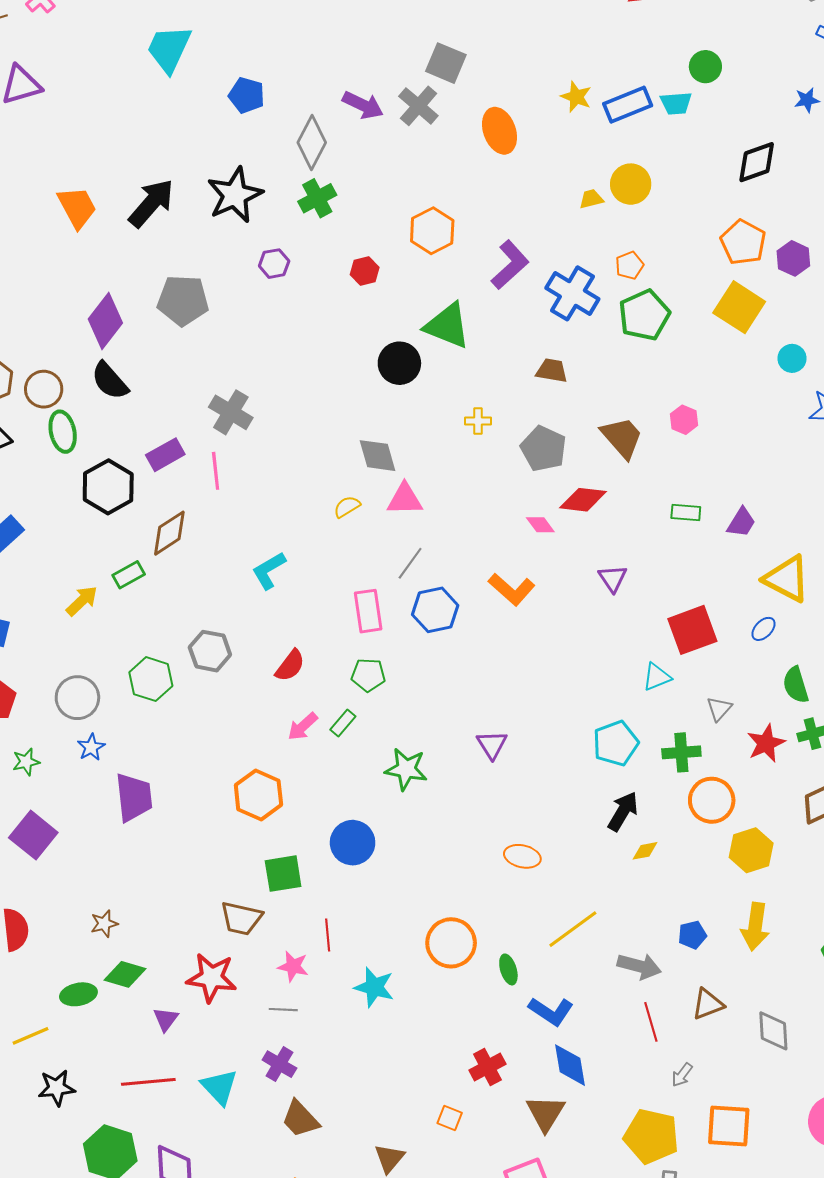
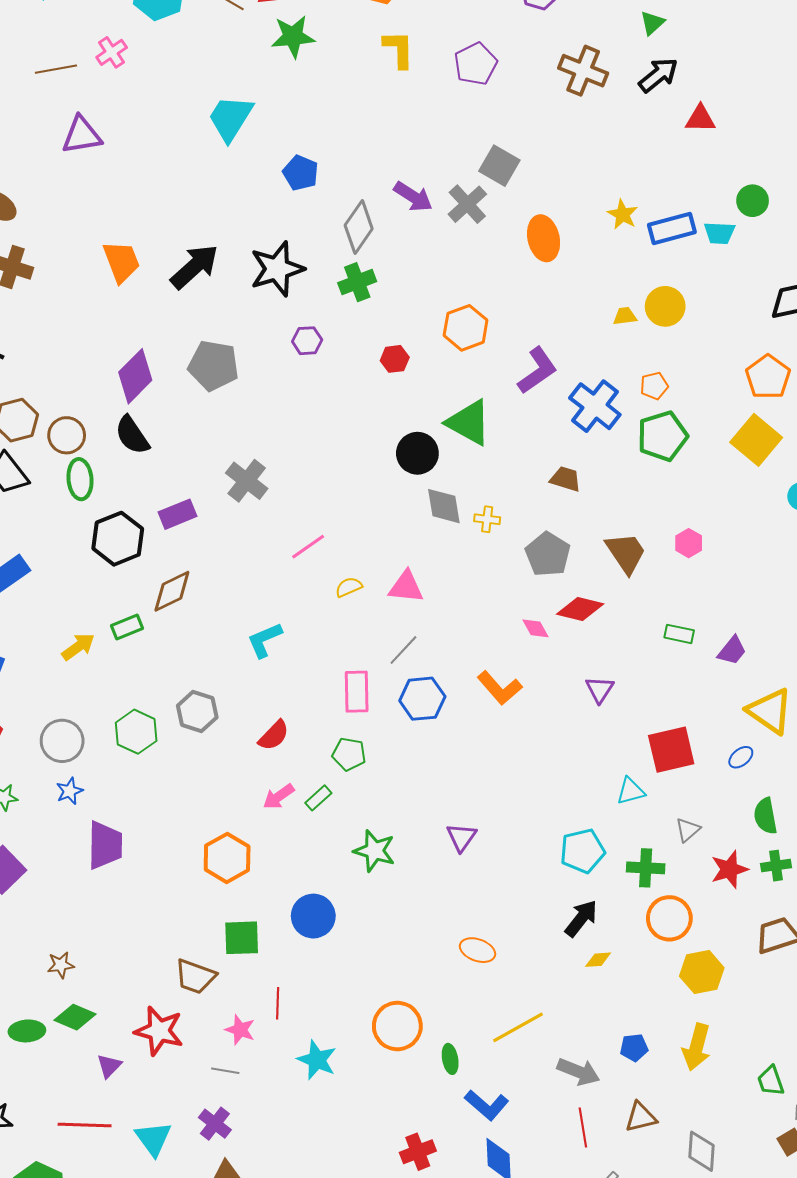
gray diamond: (378, 456) -> (444, 506), moved
pink line: (216, 471) -> (308, 547), moved, turned 54

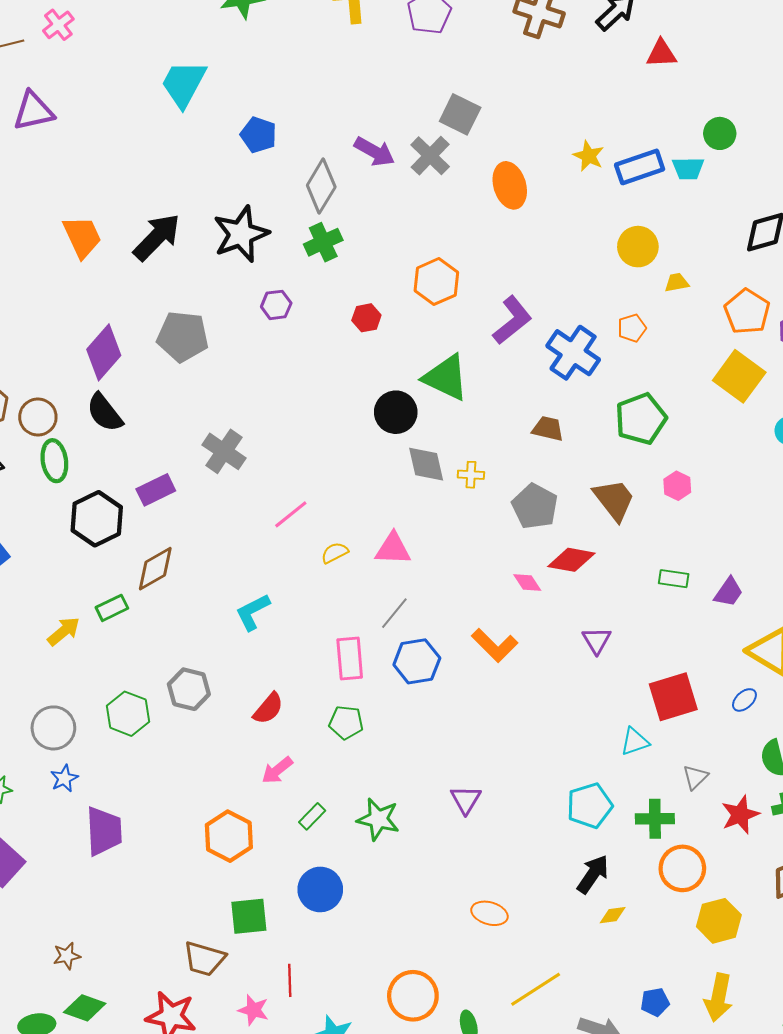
yellow trapezoid: (625, 316) -> (677, 283), moved
green pentagon: (663, 436) -> (641, 419), moved
green rectangle: (318, 798) -> (312, 816), moved

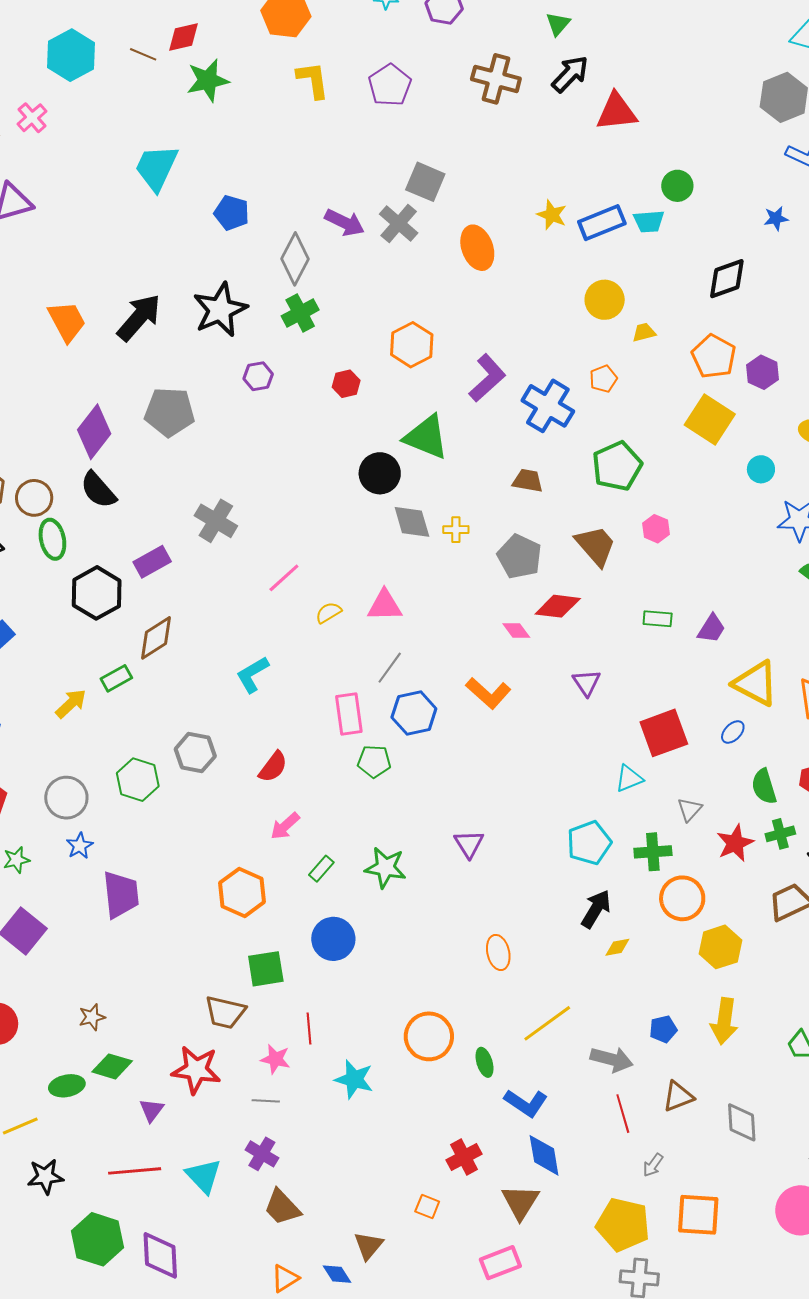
red triangle: (661, 54) -> (617, 112), size x1.4
green pentagon: (346, 722) -> (374, 761), moved
orange ellipse: (489, 913) -> (498, 952), turned 64

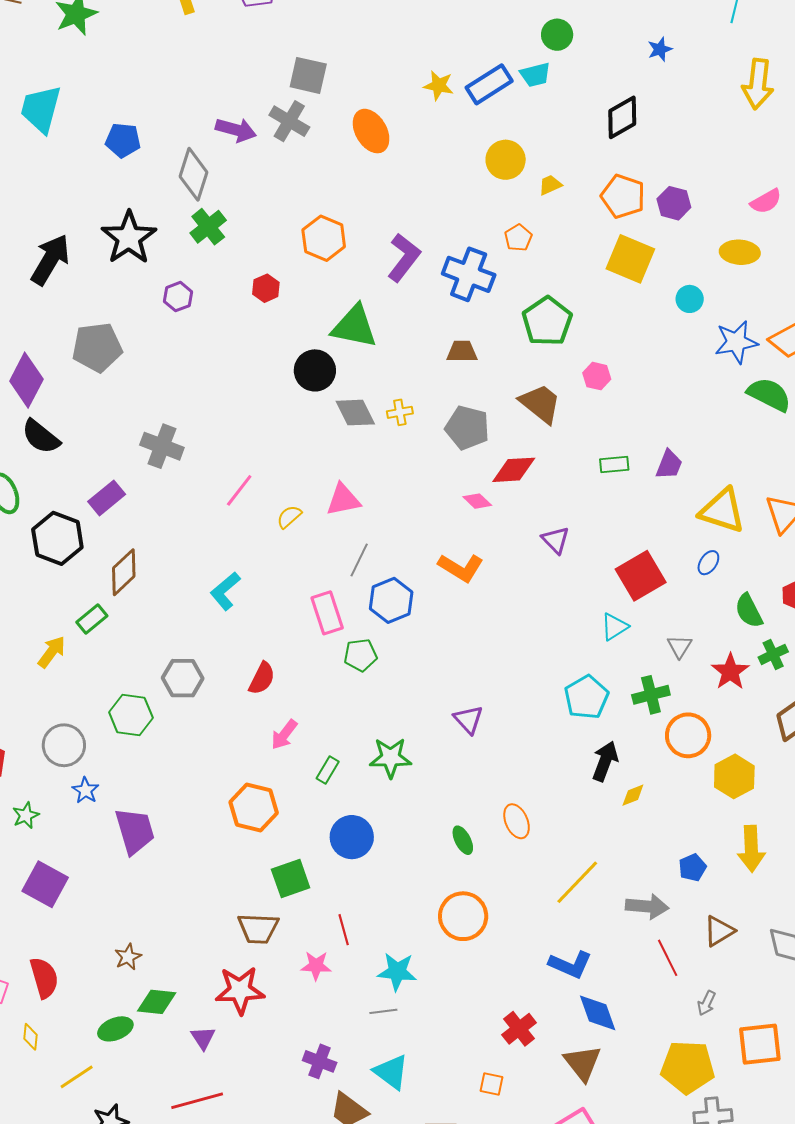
green ellipse: (485, 1062) -> (463, 840), moved
gray line: (266, 1101) -> (383, 1011), moved
cyan triangle: (204, 1176) -> (391, 1072), moved

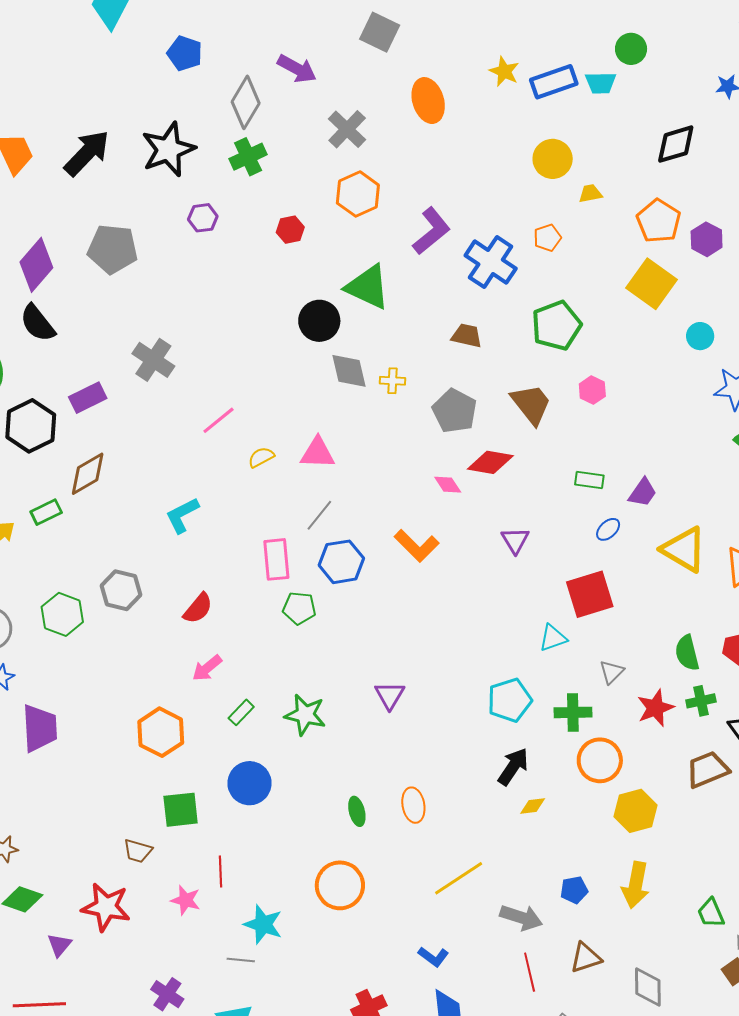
gray cross: (289, 121) -> (347, 129), moved
blue ellipse: (708, 563) -> (608, 529), moved
brown trapezoid: (258, 928) -> (138, 851), size x0.7
blue L-shape: (570, 965) -> (433, 957), size x0.7

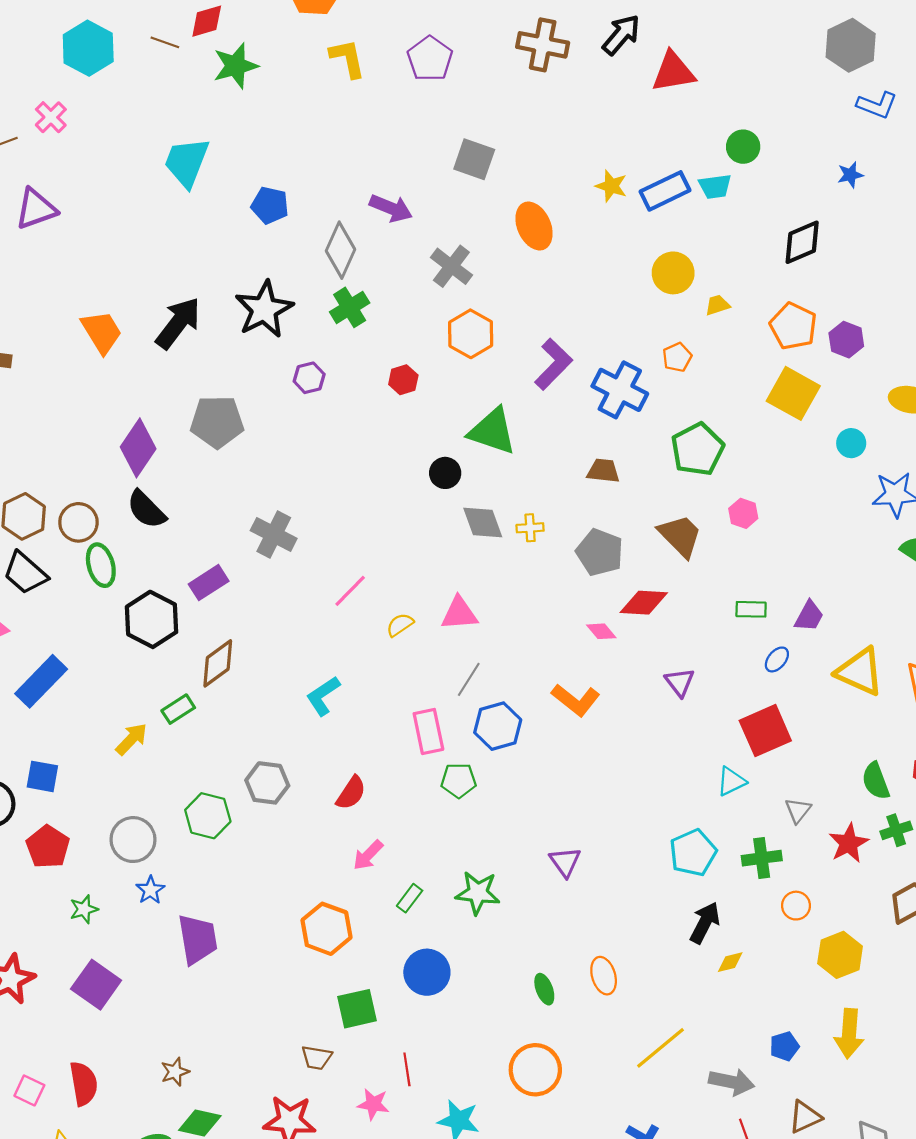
black circle: (319, 321) -> (445, 473), size x0.7
orange circle: (600, 760) -> (796, 906), size x0.6

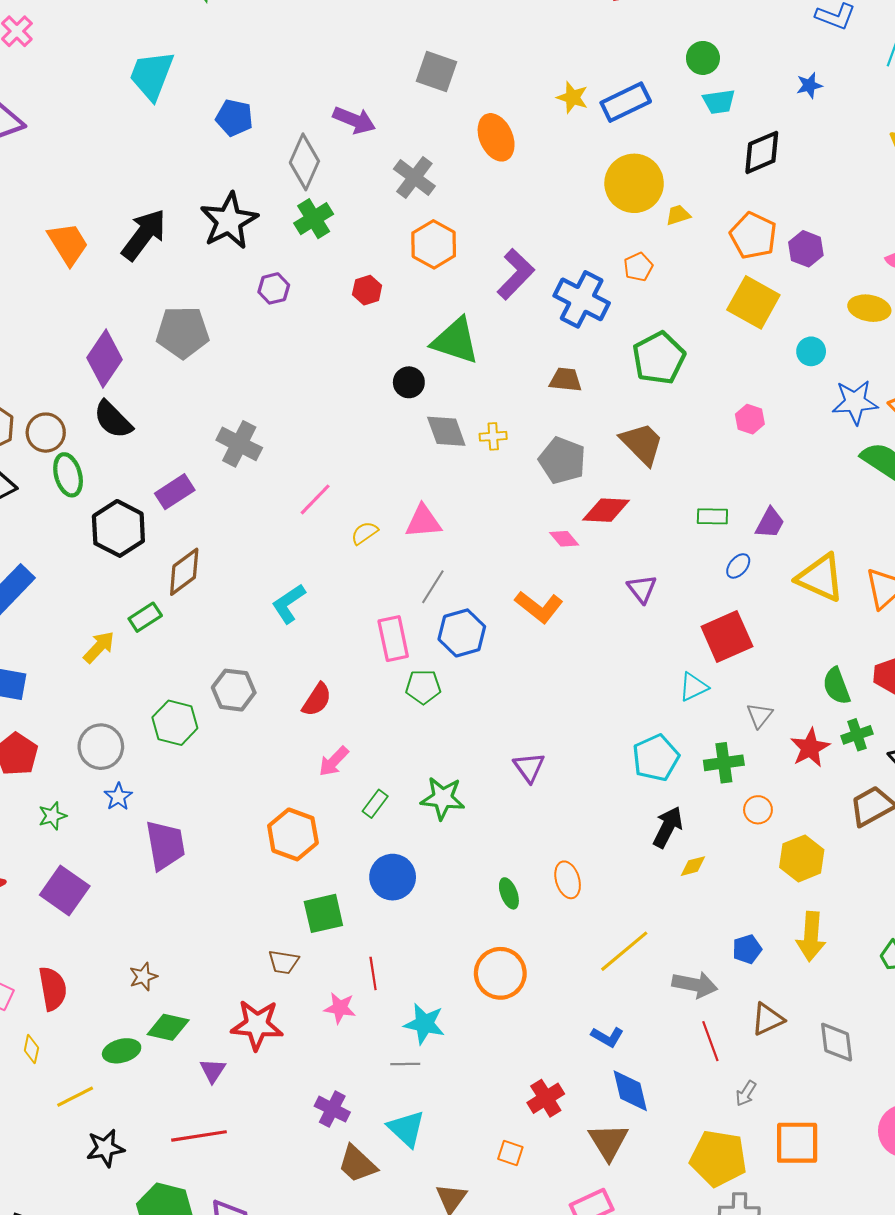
cyan trapezoid: (715, 186) -> (719, 102), moved
yellow circle: (673, 273) -> (634, 183), size x1.4
pink hexagon: (743, 513) -> (750, 419), moved

